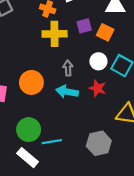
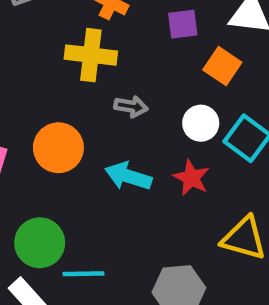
purple square: (84, 26) -> (183, 24), moved
yellow cross: (55, 34) -> (91, 55), moved
gray arrow: (68, 68) -> (131, 106), moved, turned 96

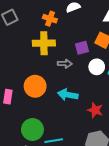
purple square: (183, 24) -> (82, 48), moved
red star: (191, 178) -> (95, 110), moved

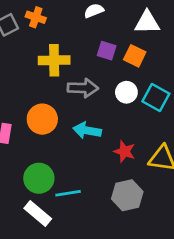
orange cross: (50, 19) -> (36, 17), moved
purple square: (82, 48) -> (107, 51), moved, turned 32
gray arrow: (65, 64) -> (83, 88), size x1.5

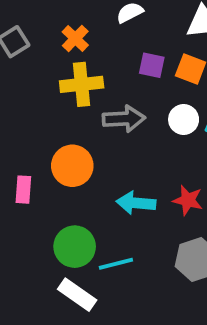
orange cross: (36, 17) -> (75, 38), moved, turned 30
cyan arrow: (87, 130) -> (136, 203), moved

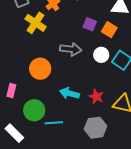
yellow cross: (82, 84) -> (36, 23), moved, turned 30
pink rectangle: (23, 190) -> (11, 90), moved
white rectangle: (77, 295) -> (14, 133), moved

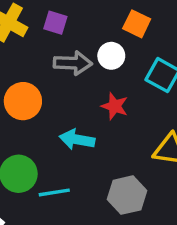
purple square: (90, 24) -> (55, 23), moved
white circle: (101, 55) -> (111, 56), moved
red star: (96, 97) -> (115, 106), moved

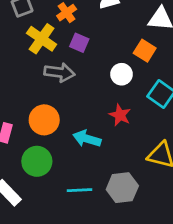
gray arrow: (73, 63) -> (59, 72), moved
orange circle: (23, 101) -> (44, 120), moved
cyan line: (54, 192) -> (80, 190), moved

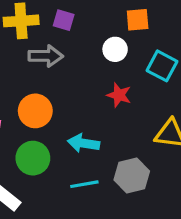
yellow cross: (42, 39) -> (21, 21), turned -32
orange square: (145, 51) -> (138, 20), turned -30
cyan arrow: (87, 139) -> (84, 143), moved

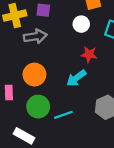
cyan arrow: (84, 143) -> (76, 78), moved, turned -36
cyan line: (84, 184) -> (63, 115), moved

